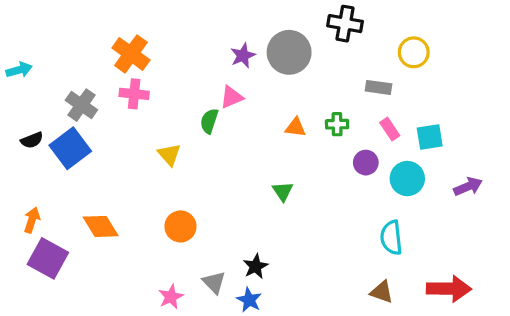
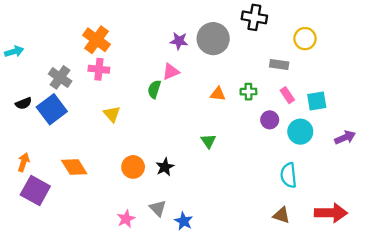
purple star: (243, 56) -> (179, 41), turned 30
yellow triangle: (169, 155) -> (112, 114), moved
black star: (256, 266) -> (165, 167), moved

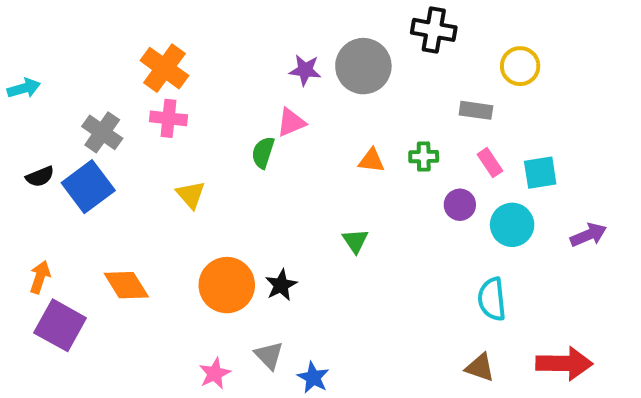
orange circle: (133, 167) -> (227, 285), size x1.4

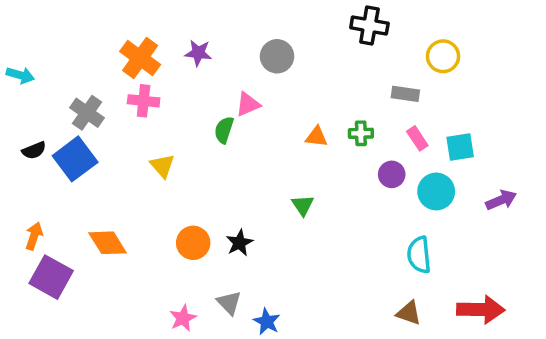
gray circle: (363, 66) -> (277, 56), moved, size x0.7
purple star: (305, 70) -> (198, 53), moved
cyan arrow: (24, 88) -> (20, 75), turned 32
orange circle: (227, 285) -> (193, 243), size x0.7

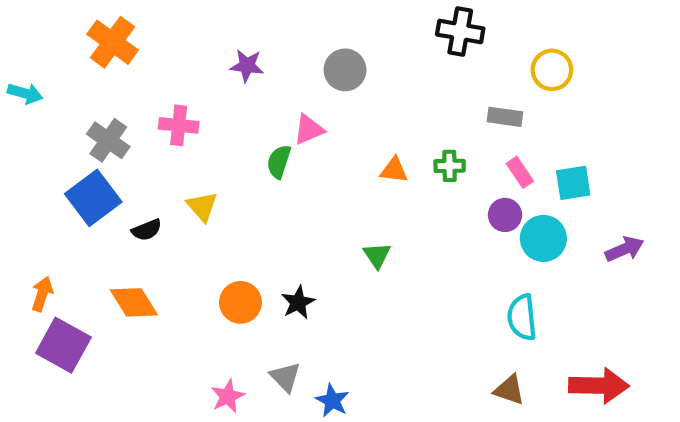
orange cross: (140, 58) -> (113, 42), moved
black semicircle: (34, 150) -> (147, 230), moved
purple circle: (392, 174) -> (505, 215), moved

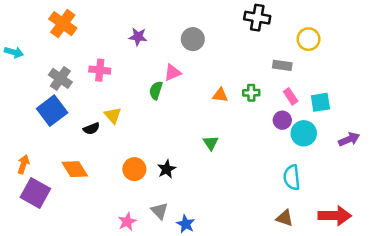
black semicircle: (147, 230) -> (91, 129), moved

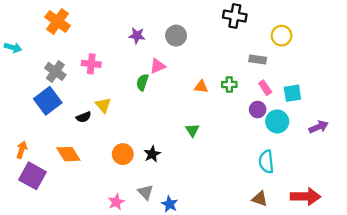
purple star: (138, 37) -> (137, 36), moved

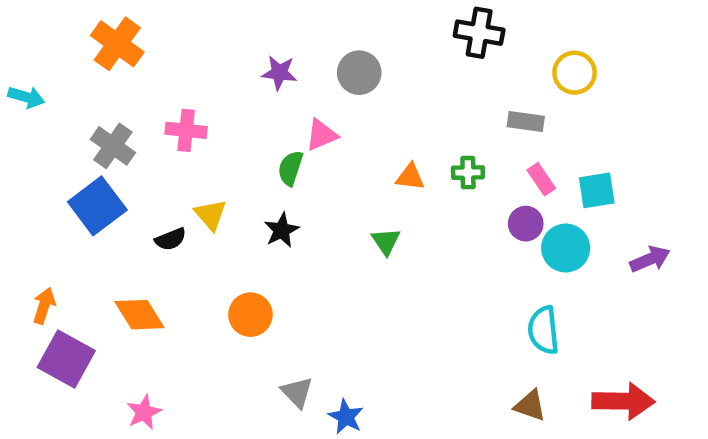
green triangle: (192, 130) -> (386, 241), moved
black star: (152, 154) -> (282, 230), moved
pink star: (116, 202) -> (144, 412), moved

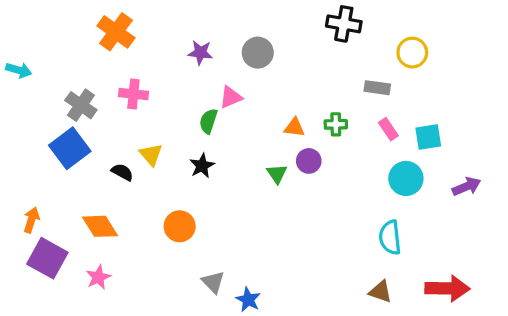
orange cross: (117, 44) -> (116, 32), moved
purple circle: (526, 224) -> (309, 161), moved
black semicircle: (171, 239) -> (122, 172), turned -130
pink star: (144, 412) -> (98, 277), moved

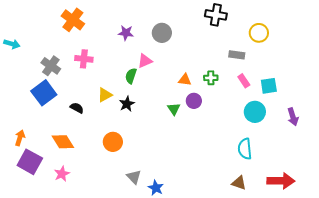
yellow triangle: (151, 155) -> (105, 95), moved, turned 42
purple arrow: (467, 186) -> (293, 117), turned 96

